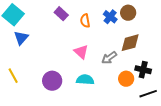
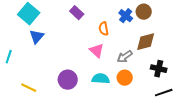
orange semicircle: (85, 21) -> (104, 29), moved
yellow line: (13, 76) -> (29, 88), moved, turned -35
orange circle: (126, 79) -> (125, 78), moved

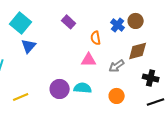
pink triangle: (97, 51) -> (89, 60), turned -42
orange circle: (125, 78) -> (117, 96), moved
cyan semicircle: (101, 79) -> (83, 88), moved
yellow line: (29, 88) -> (21, 97), turned -49

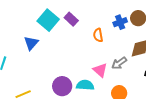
cyan square: (21, 23) -> (48, 20), moved
blue cross: (118, 25) -> (120, 22), turned 32
pink triangle: (89, 60) -> (100, 70), moved, turned 42

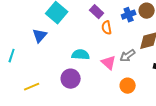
purple rectangle: (71, 19) -> (97, 12), moved
cyan semicircle: (85, 85) -> (81, 55), moved

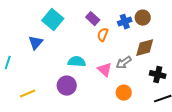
orange semicircle: (107, 28) -> (103, 35), turned 32

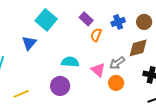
brown circle: (143, 18) -> (144, 22), moved
orange circle: (124, 93) -> (116, 83), moved

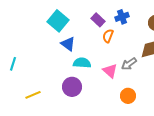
blue cross: (118, 22) -> (122, 17), moved
blue triangle: (29, 43) -> (68, 44), moved, turned -35
orange circle: (116, 83) -> (128, 96), moved

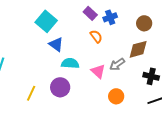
purple rectangle: (98, 20) -> (90, 13), moved
orange semicircle: (108, 36) -> (96, 36), turned 120
yellow line: (33, 95) -> (31, 93), moved, turned -42

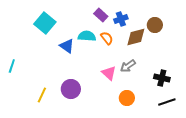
cyan square: (46, 21) -> (45, 23), moved
brown diamond: (138, 49) -> (136, 37), moved
cyan semicircle: (70, 63) -> (87, 36), moved

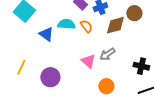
yellow line: (42, 95) -> (21, 67), moved

